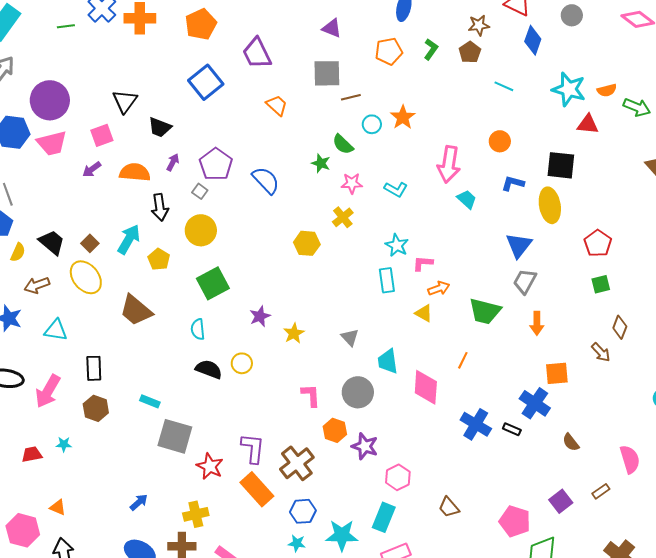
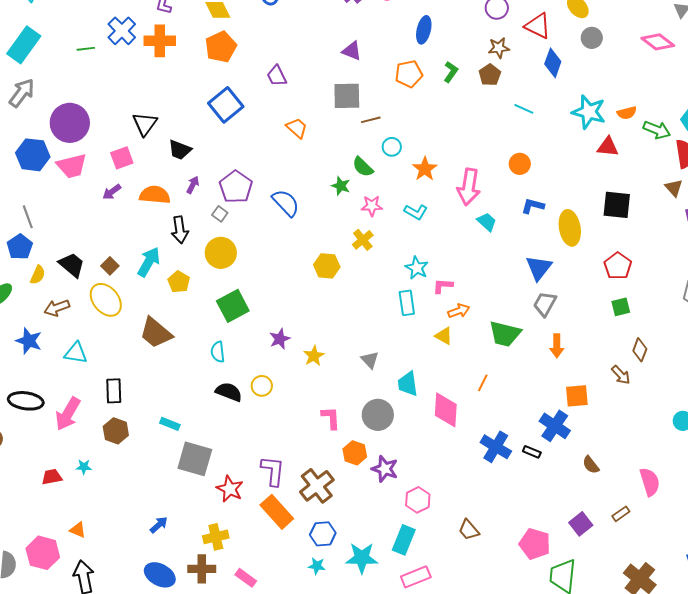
purple trapezoid: (257, 53) -> (277, 76), size x0.7
orange star: (403, 117) -> (425, 169), moved
black square: (561, 165) -> (617, 205), moved

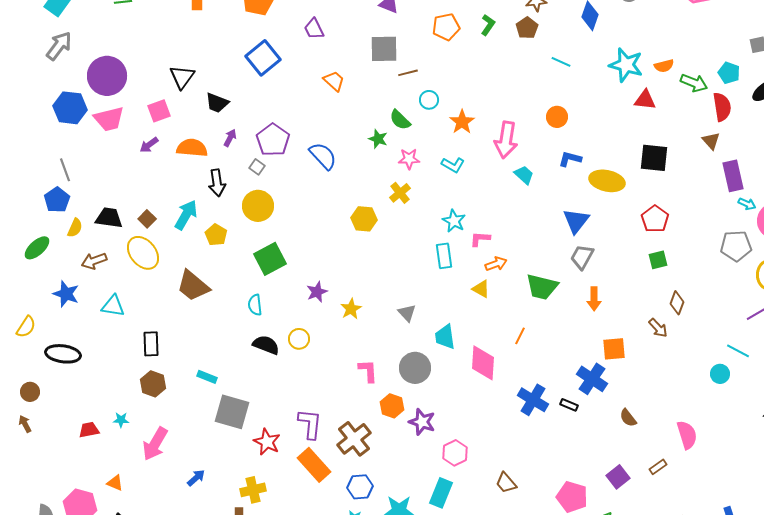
yellow ellipse: (570, 228) -> (607, 181), turned -68
black trapezoid: (72, 265) -> (109, 218), turned -32
pink arrow: (68, 414) -> (155, 444), moved

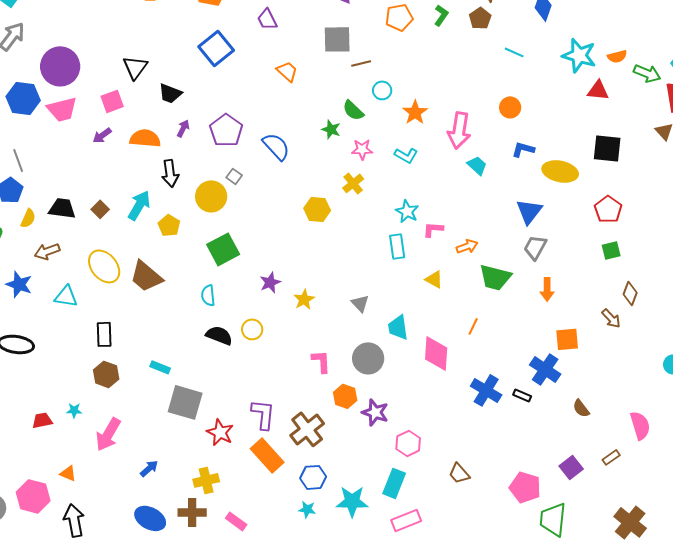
gray square: (257, 167) -> (234, 176), moved
yellow ellipse: (143, 253) -> (104, 266), moved
orange arrow: (496, 264) -> (467, 246), moved

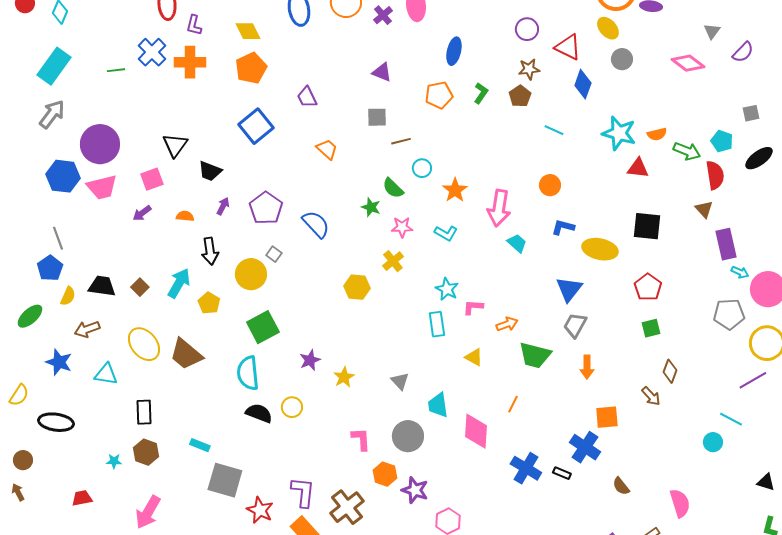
gray square: (337, 39) -> (377, 117), size x0.7
orange semicircle: (145, 138) -> (185, 216), size x0.6
cyan semicircle: (208, 295) -> (248, 373), size x1.6
cyan star: (74, 410) -> (114, 461), moved

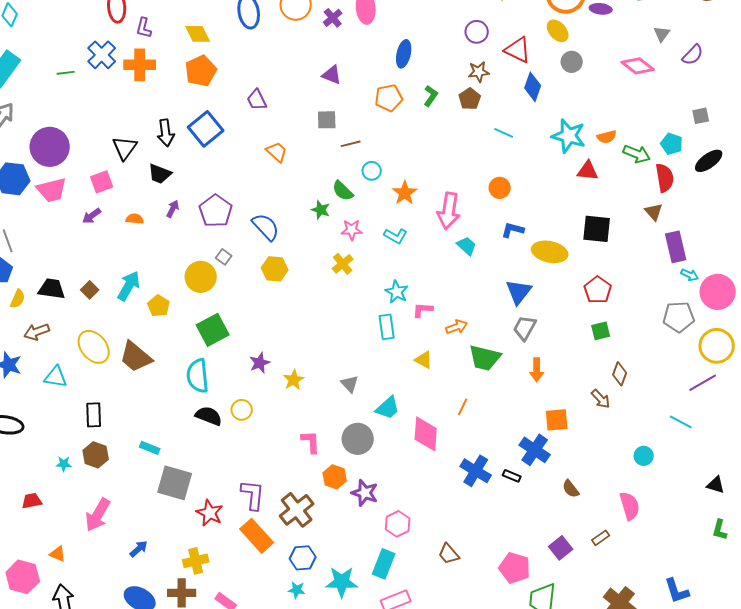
black arrow: (210, 251) -> (166, 133), moved
yellow hexagon: (357, 287) -> (275, 269), moved
cyan trapezoid: (438, 405) -> (388, 408), turned -124
cyan circle: (713, 442) -> (644, 456), moved

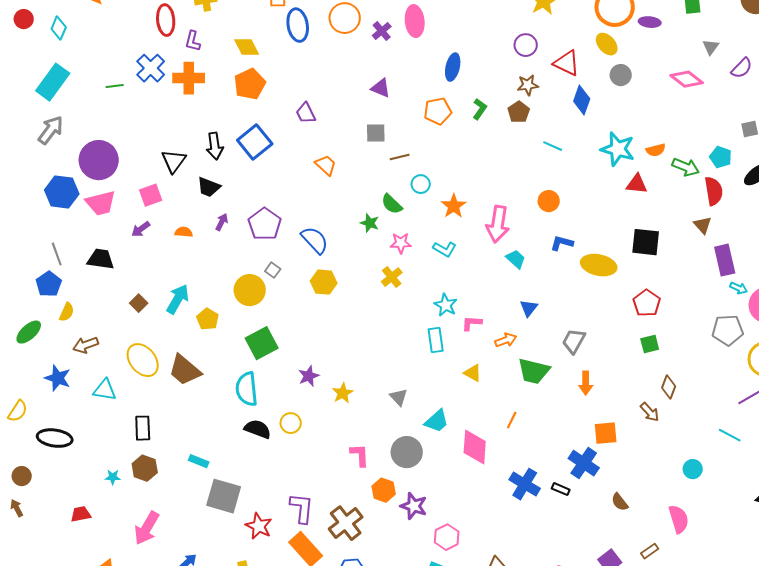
black trapezoid: (52, 289) -> (101, 259), moved
blue triangle: (519, 292) -> (529, 308), moved, size x0.7

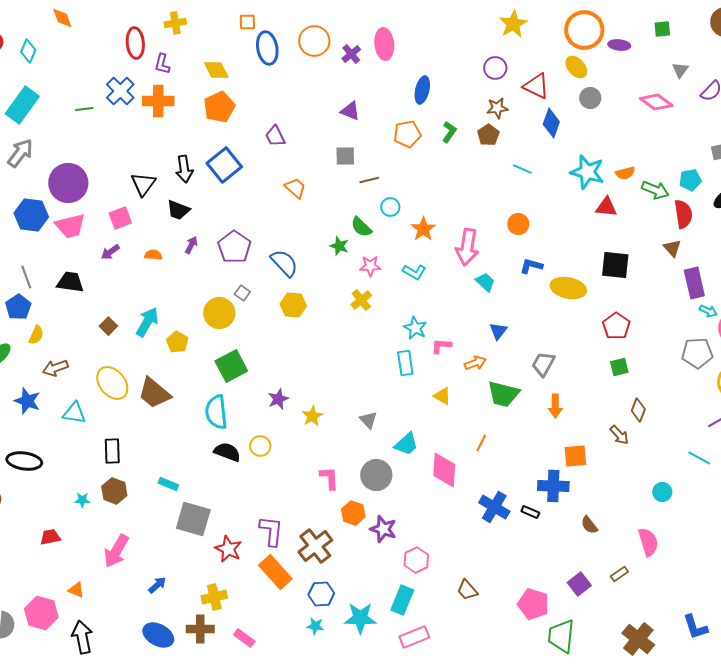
cyan pentagon: (721, 157) -> (690, 180), turned -30
blue cross: (584, 463) -> (553, 486), turned -32

